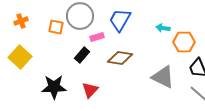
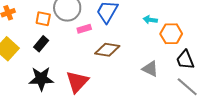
black rectangle: (82, 55) -> (41, 44), moved
gray triangle: (163, 77) -> (150, 69), size x0.7
red triangle: (90, 90) -> (77, 82), size x1.4

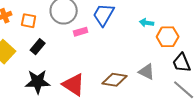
orange square: (43, 19) -> (29, 21), moved
brown diamond: (107, 50) -> (115, 80), moved
red triangle: (77, 82) -> (74, 85), turned -40

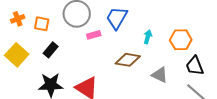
cyan arrow: (147, 23) -> (148, 37), moved, turned 96
brown diamond: (115, 80) -> (128, 60), moved

